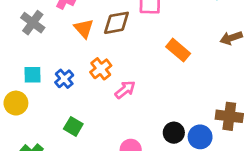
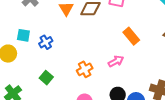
orange cross: (101, 69) -> (85, 69), moved
pink arrow: (125, 90) -> (116, 61), moved

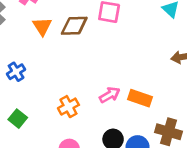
orange rectangle: (131, 36) -> (140, 98), moved, turned -30

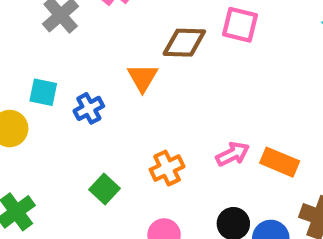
orange triangle: (42, 26) -> (143, 78), moved
green square: (18, 119) -> (105, 189), moved

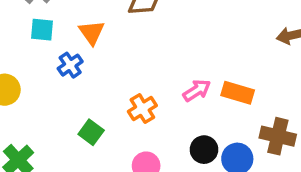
orange triangle: (143, 78) -> (92, 33), moved
cyan square: (43, 92) -> (42, 30), moved

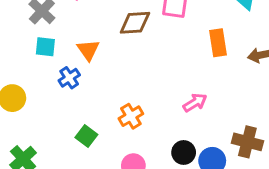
pink arrow: (197, 90) -> (195, 103), moved
orange rectangle: (238, 93) -> (218, 43), moved, turned 64

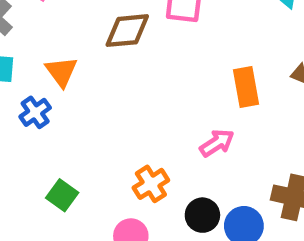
orange rectangle: (218, 43) -> (246, 87), moved
orange cross: (131, 116) -> (151, 184), moved

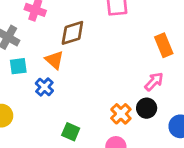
brown diamond: (127, 31) -> (72, 33), moved
black circle: (202, 215) -> (147, 108), moved

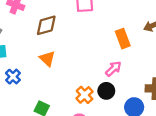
orange triangle: (54, 60) -> (47, 59), moved
blue cross: (44, 87) -> (13, 77), moved

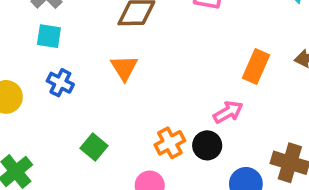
orange rectangle: (123, 39) -> (256, 67), turned 30
blue cross: (13, 77) -> (60, 83), turned -32

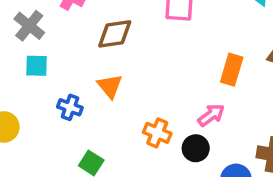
blue cross: (60, 83) -> (70, 107), moved
orange cross: (170, 143) -> (157, 133), moved, turned -32

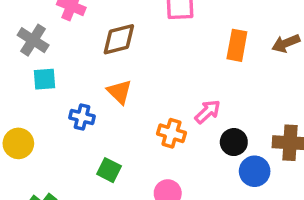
orange rectangle: (232, 70) -> (237, 45), moved
pink arrow: (211, 115) -> (208, 112), moved
black circle: (196, 148) -> (234, 142), moved

